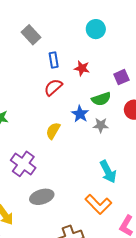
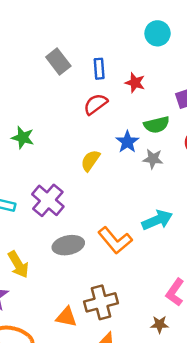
gray rectangle: (31, 35) -> (58, 62), moved
cyan arrow: (108, 172) -> (157, 220), turned -90
orange L-shape: (98, 204) -> (115, 240), moved

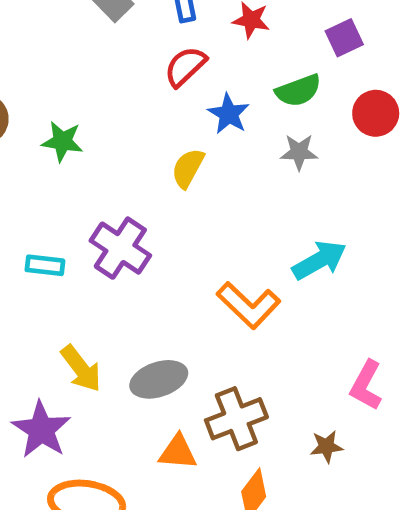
blue star: (127, 142) -> (229, 114), moved
gray ellipse: (68, 245) -> (159, 379), moved
brown star: (159, 324) -> (326, 447), moved

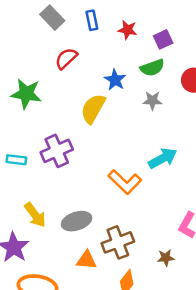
purple square: (344, 38) -> (163, 39), moved
red semicircle: (185, 67) -> (66, 58), moved
green star: (62, 141) -> (26, 94), size x1.4
yellow semicircle: (188, 168) -> (93, 109), size x1.4
purple cross: (120, 248) -> (57, 151), turned 32

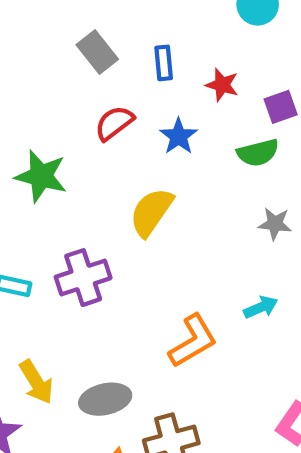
blue star: (115, 80) -> (179, 136), moved
gray star: (152, 101) -> (275, 224), moved
cyan arrow: (163, 158) -> (261, 307), size x0.7
orange L-shape: (125, 182) -> (193, 341), turned -80

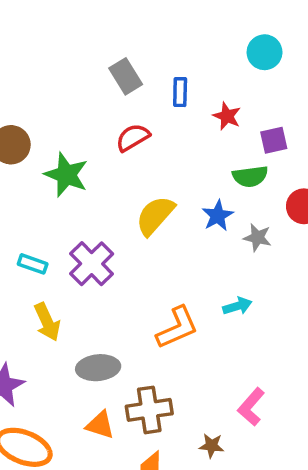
blue star: (179, 136) -> (218, 216), moved
purple cross: (83, 278) -> (92, 264), turned -33
yellow arrow: (36, 382) -> (47, 322), moved

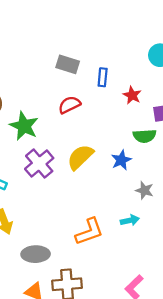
gray rectangle: (126, 76) -> (68, 64), turned -45
gray star: (257, 238) -> (144, 190), moved
purple cross: (92, 264) -> (39, 163), moved

